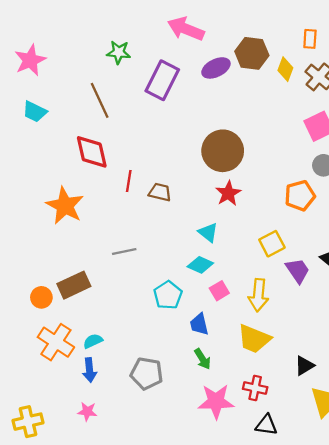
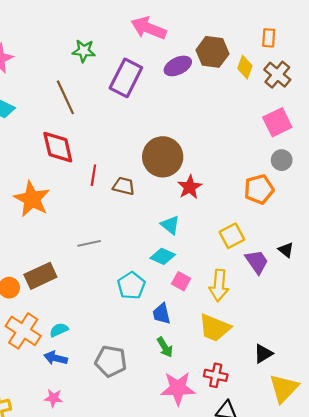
brown circle: (223, 151) -> (163, 157), moved
pink square: (219, 291) -> (181, 281), turned -30
blue arrow: (90, 370) -> (56, 358), turned 110

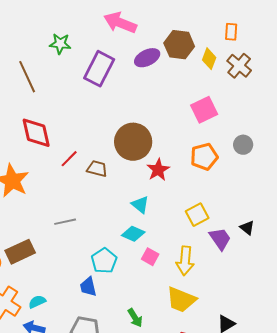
brown line: (65, 97) -> (27, 77), moved
pink square: (277, 122) -> (204, 110), moved
red line: (93, 175) -> (69, 159), turned 36
orange pentagon: (259, 189) -> (204, 157), moved
blue trapezoid: (162, 314) -> (88, 287), moved

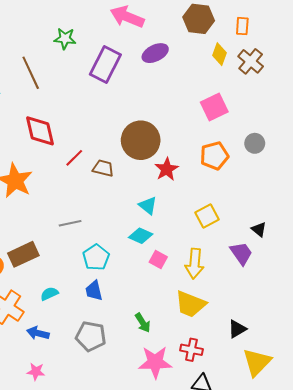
brown hexagon: (179, 45) -> (199, 19), moved
purple trapezoid: (220, 239) -> (241, 253), moved
cyan pentagon: (104, 261) -> (96, 257), moved
cyan semicircle: (37, 302) -> (49, 294), moved

